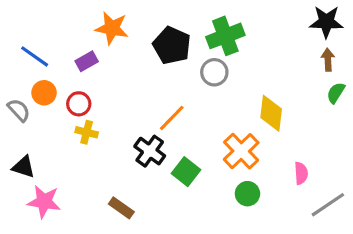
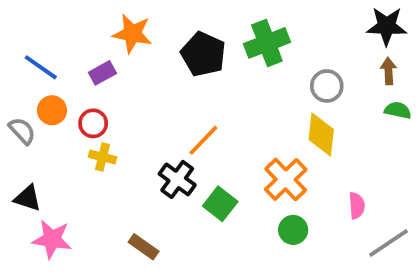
gray circle: (214, 72) -> (327, 86), moved
green semicircle: (336, 93) -> (398, 110), turned 70

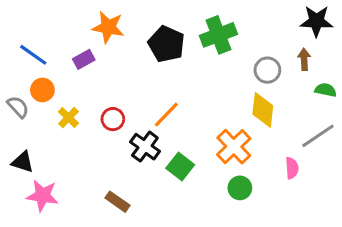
brown arrow: (388, 71) -> (304, 59), moved
red circle: (93, 123) -> (113, 119), moved
yellow cross: (102, 157) -> (68, 118), moved, turned 30
gray line: (388, 243) -> (318, 136), moved

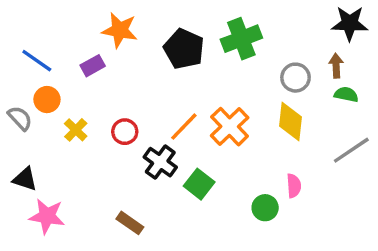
green semicircle: (326, 90) -> (346, 94), moved
orange cross: (234, 147) -> (230, 127), moved
pink semicircle: (292, 168) -> (294, 186), moved

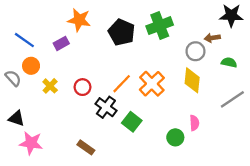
brown arrow: (336, 66) -> (212, 38), moved, turned -96

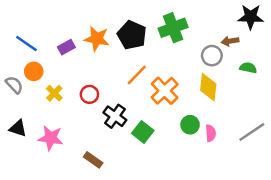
orange star: (79, 20) -> (97, 39), moved
orange line: (122, 84) -> (137, 75), moved
gray line: (232, 99) -> (252, 132), moved
green circle: (175, 137) -> (190, 125), moved
pink star: (31, 143) -> (51, 138), moved

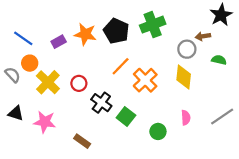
black star: (251, 17) -> (221, 15), turned -30
yellow cross: (54, 93) -> (48, 82), size x1.6
green circle: (190, 125) -> (158, 131), moved

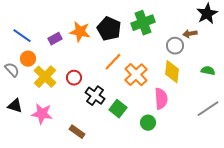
green semicircle: (219, 60) -> (208, 71), moved
pink semicircle: (186, 118) -> (161, 99), moved, size x1.5

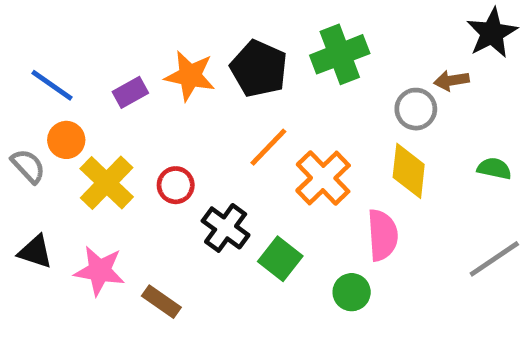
brown rectangle: (77, 132) -> (161, 302), moved

